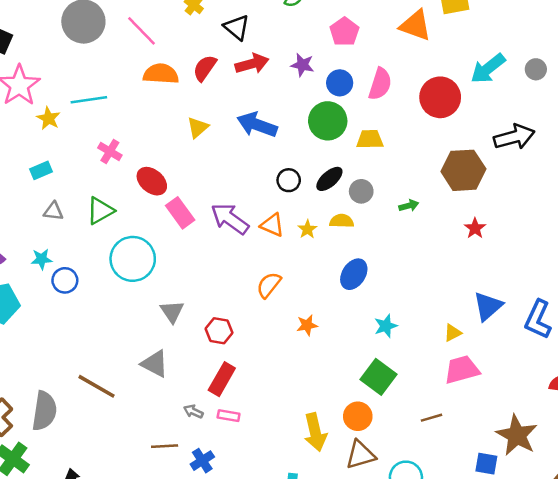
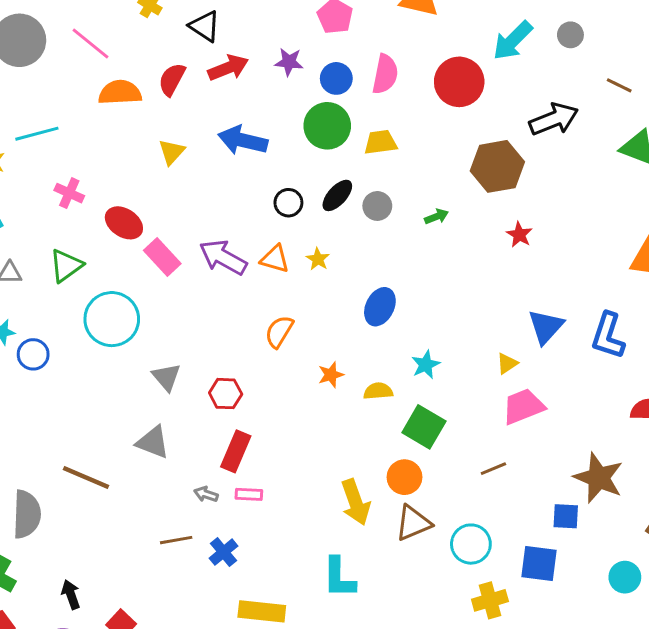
yellow semicircle: (342, 221) -> (378, 391), moved

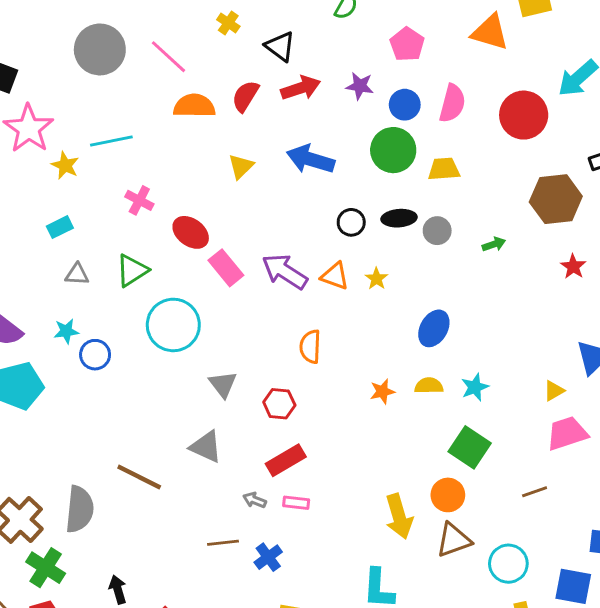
black ellipse: (337, 195) -> (399, 218), turned 40
orange semicircle: (279, 332) -> (310, 347), moved, turned -32
yellow semicircle: (378, 391) -> (429, 386), moved
red rectangle: (236, 451) -> (286, 460), turned 33

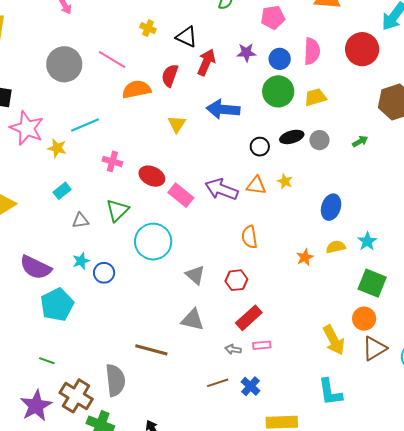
pink pentagon: (407, 44) -> (273, 17), turned -30
red arrow: (301, 88) -> (206, 62), turned -36

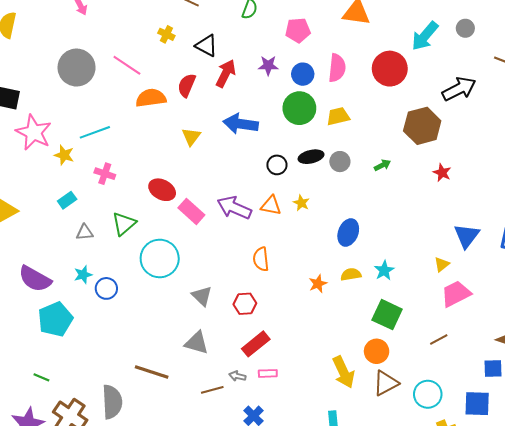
pink cross: (112, 161) -> (105, 174), moved
brown line: (218, 383) -> (212, 390), moved

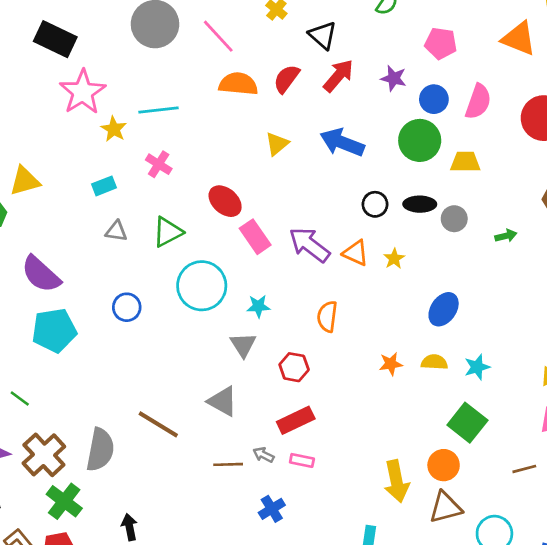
cyan star: (83, 275) -> (258, 306), moved

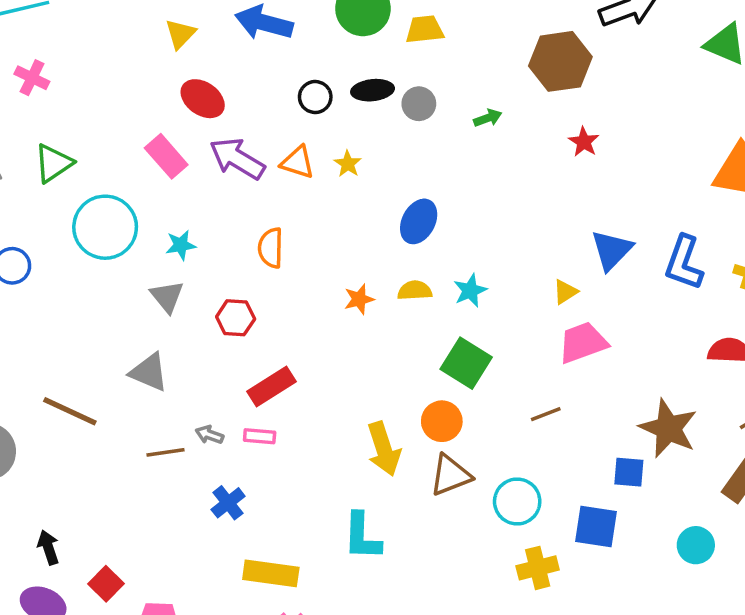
red ellipse: (225, 201) -> (203, 99), moved
red rectangle: (296, 420) -> (271, 386), moved

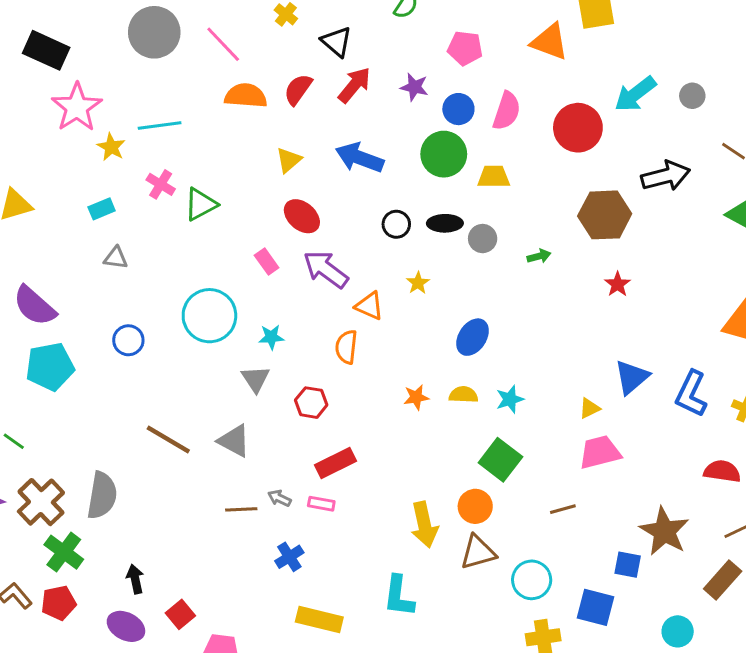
pink rectangle: (166, 156) -> (267, 262), size x0.7
orange triangle: (298, 162) -> (369, 306), moved
green triangle: (53, 163) -> (201, 204), moved
brown line: (70, 411) -> (168, 440), moved

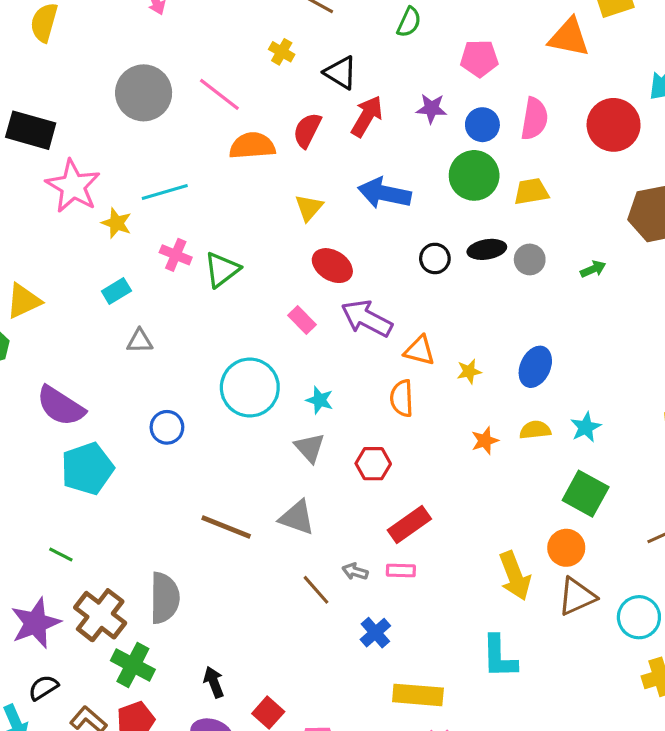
yellow star: (418, 283) -> (469, 371), moved, turned 30
cyan star: (271, 337) -> (320, 400), turned 30
brown line: (241, 509) -> (316, 590), turned 60

